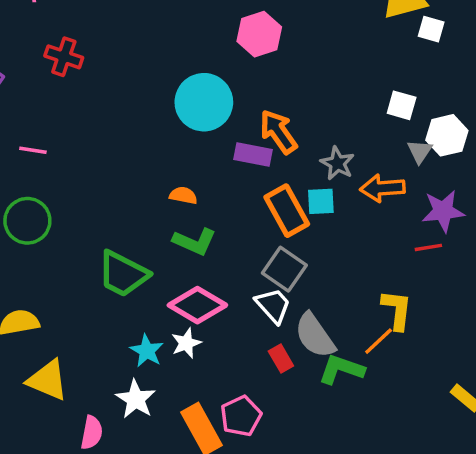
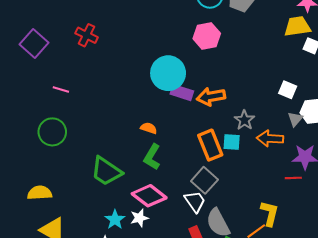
orange arrow: (278, 132) -> (211, 97), turned -72
purple rectangle: (253, 155) -> (182, 93), moved
green L-shape: (195, 242) -> (152, 157), turned 90

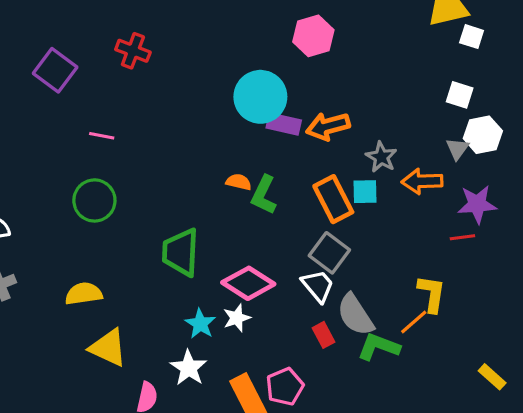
white square: (288, 90) -> (460, 95), moved
green L-shape: (152, 157) -> (264, 195), moved
green trapezoid: (106, 171) -> (181, 252), turned 64

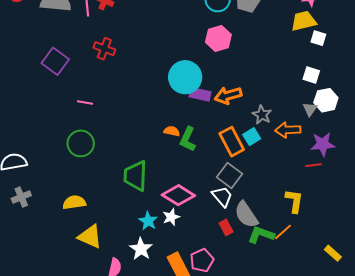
cyan square: (365, 192) -> (252, 137), turned -30
orange line: (414, 322) -> (283, 232), moved

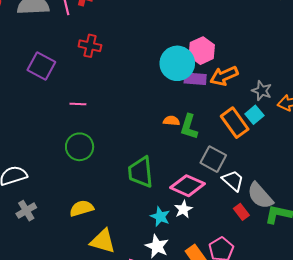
pink hexagon: (218, 38) -> (202, 51), moved
gray square: (229, 176) -> (213, 159), moved

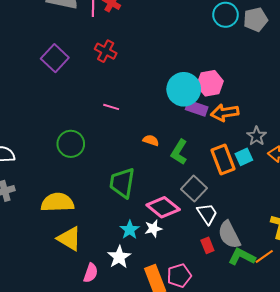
pink line: (78, 104) -> (111, 107), moved
orange semicircle: (171, 121) -> (151, 140), moved
yellow semicircle: (82, 208) -> (57, 202), size x1.4

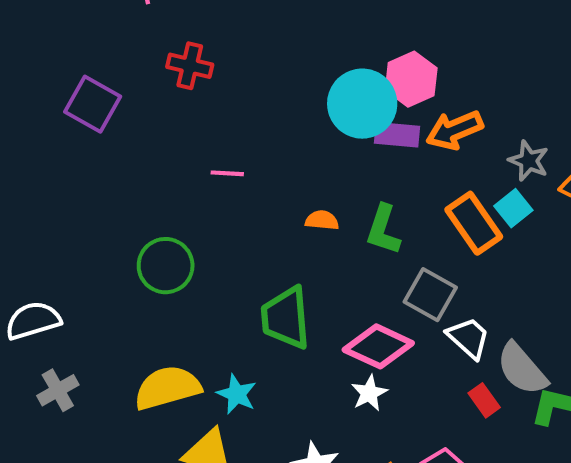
cyan star: (130, 230) -> (237, 394), moved

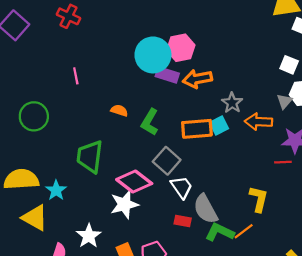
pink line: (227, 173) -> (76, 76), turned 63
orange rectangle: (474, 223) -> (197, 129), turned -72
white star: (369, 393) -> (124, 205), size x1.5
red rectangle: (484, 400) -> (183, 221), turned -56

